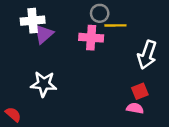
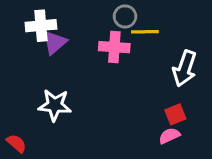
pink semicircle: (135, 108) -> (169, 136), turned -35

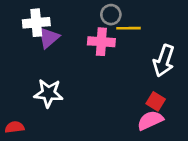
red square: (175, 114) -> (156, 101), turned -36
pink semicircle: (169, 136) -> (150, 120), size x1.4
red semicircle: (16, 143) -> (15, 127), turned -48

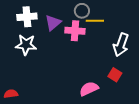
purple triangle: (48, 38) -> (53, 23), moved
white star: (48, 93) -> (26, 45), moved
pink semicircle: (150, 120) -> (89, 89), moved

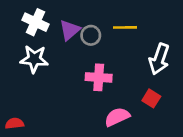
gray circle: (82, 11) -> (91, 35), moved
white cross: (27, 17) -> (36, 22), turned 30
pink cross: (75, 31) -> (99, 77), moved

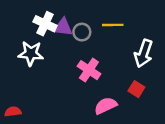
white cross: (36, 22) -> (45, 24), moved
purple triangle: (70, 30) -> (63, 27), turned 48
pink cross: (99, 77) -> (89, 70), turned 30

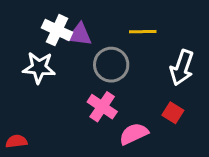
gray circle: (82, 32) -> (111, 65), moved, size x1.5
pink cross: (89, 70) -> (102, 107), moved

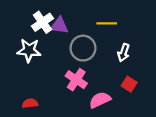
white cross: (57, 30) -> (42, 22), turned 30
white arrow: (182, 68) -> (124, 53), moved, size x0.7
red semicircle: (16, 141) -> (30, 103), moved

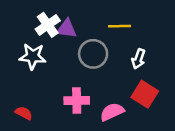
pink cross: (76, 80) -> (77, 100), moved, turned -35
red square: (129, 84) -> (145, 94), size x1.5
red semicircle: (30, 103) -> (24, 113), moved, turned 35

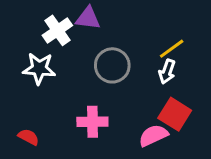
yellow line: (120, 26) -> (172, 49), moved, turned -35
purple triangle: (67, 29) -> (88, 18), moved
pink semicircle: (112, 112) -> (153, 135), moved

